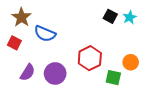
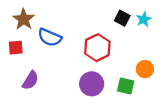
red square: (14, 43) -> (16, 48), turned -32
red hexagon: (90, 58) -> (97, 48), moved
purple circle: (55, 73) -> (92, 84), moved

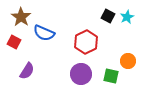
red square: (16, 48) -> (14, 42), turned 32

